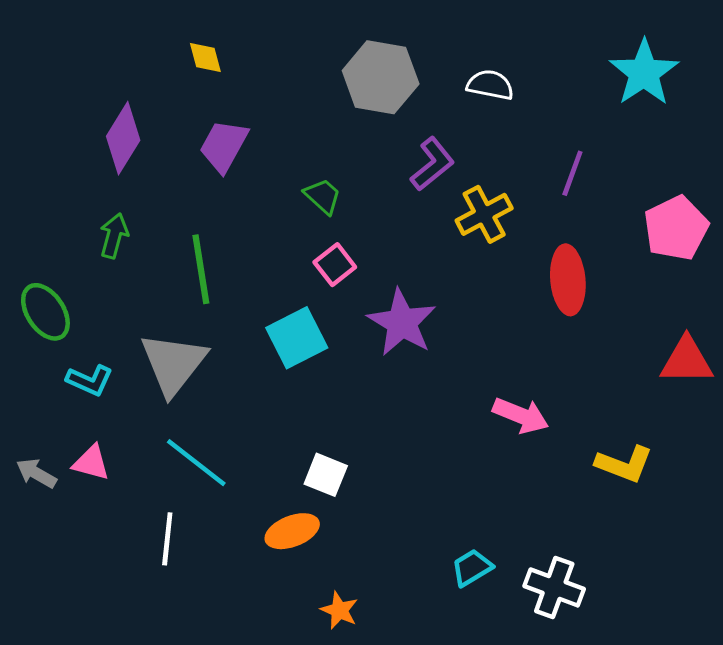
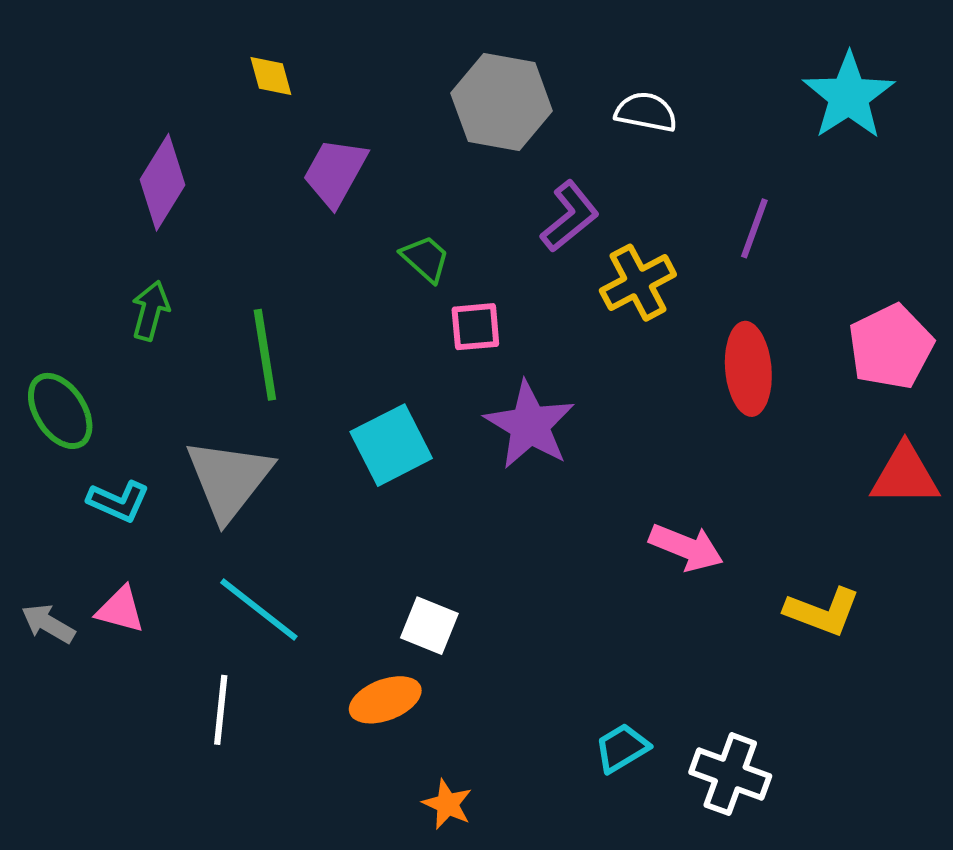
purple trapezoid: (224, 146) -> (335, 172), moved
pink pentagon: (676, 228) -> (891, 347), moved
pink square: (335, 265) -> (475, 327), moved, turned 33

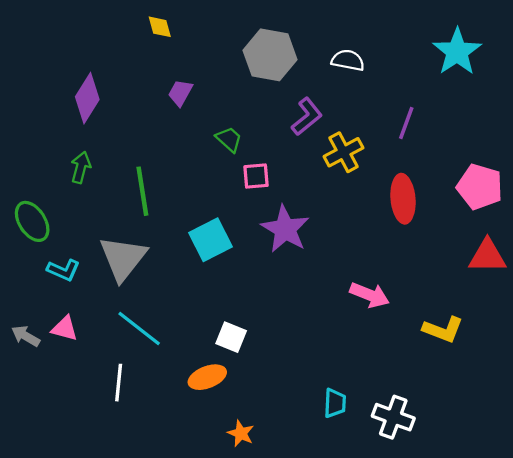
yellow diamond: (271, 76) -> (160, 27), moved
purple trapezoid: (335, 172) -> (180, 93), size x0.7
pink pentagon: (891, 347) -> (480, 187), turned -30
cyan trapezoid: (622, 748) -> (335, 403), turned 124

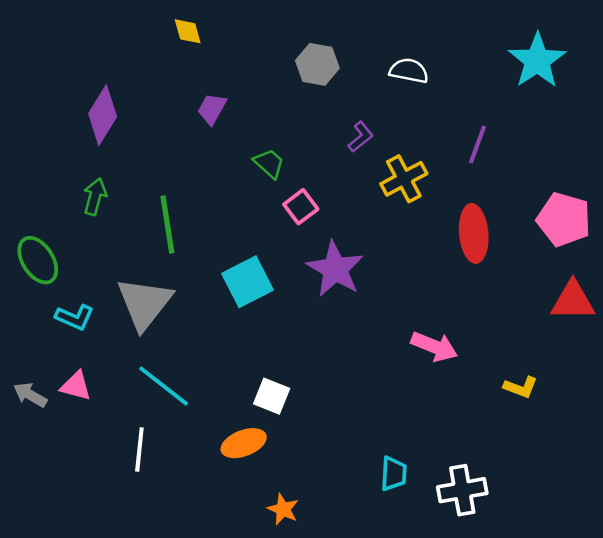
gray hexagon: (270, 55) -> (317, 64), size x0.7
purple L-shape: (307, 117) -> (361, 137), size x0.7
pink square: (256, 176) -> (301, 207), turned -32
yellow L-shape: (443, 330) -> (521, 387), size x0.7
white cross: (393, 417) -> (462, 490), turned -30

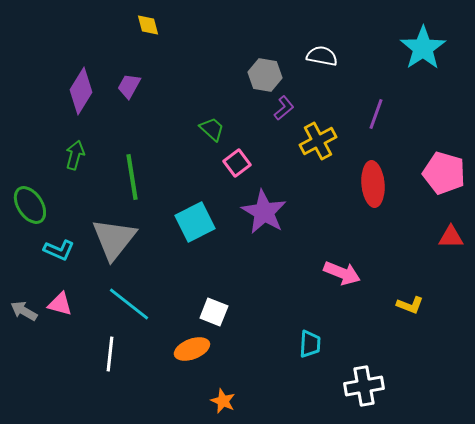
gray hexagon: (317, 64) -> (265, 75), moved
purple trapezoid: (212, 109) -> (129, 86), moved
red triangle: (573, 301) -> (451, 237), size x0.7
cyan trapezoid: (394, 474) -> (310, 344), moved

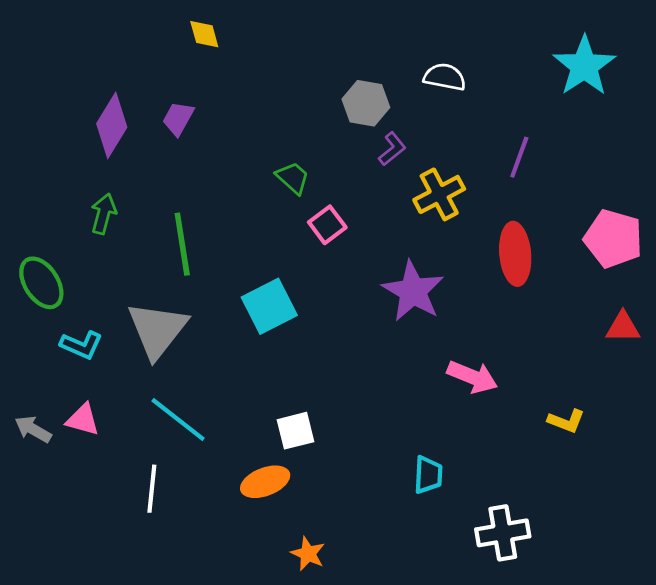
purple star: (264, 212) -> (413, 291), moved
white square: (214, 312) -> (296, 431), turned -36

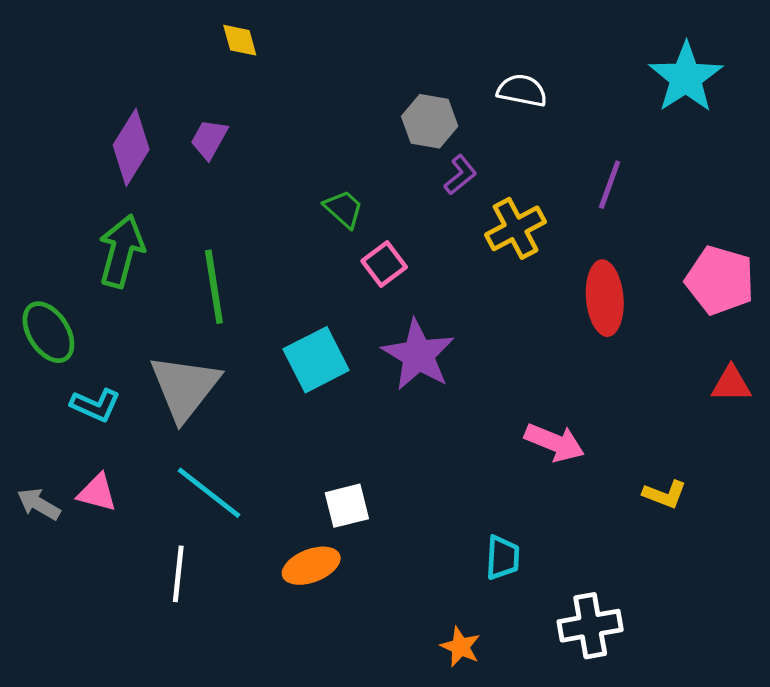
green arrow: (103, 214) -> (121, 251), size x1.5
purple star: (413, 291) -> (418, 355), moved
orange star: (308, 554) -> (460, 647), moved

